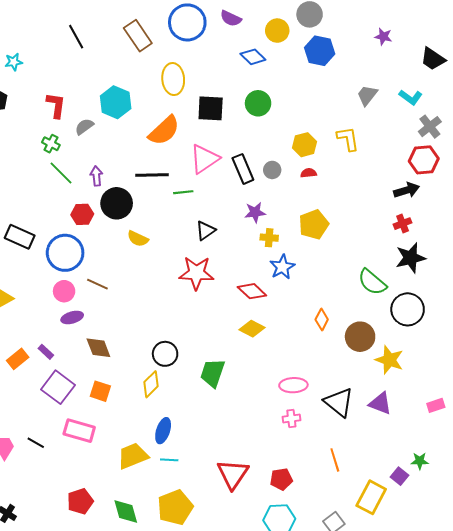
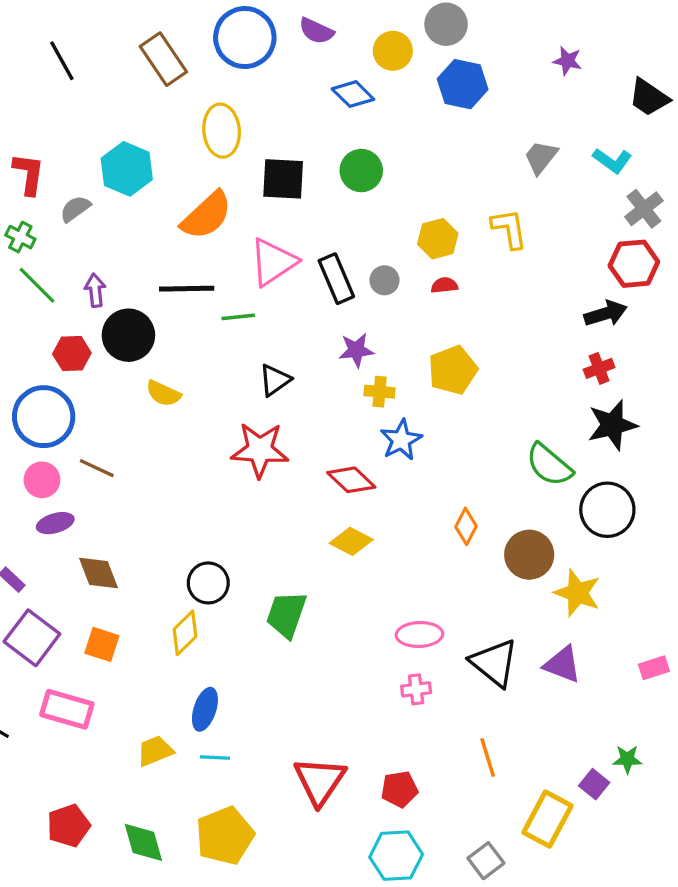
yellow trapezoid: (133, 456) -> (155, 751), size x0.7

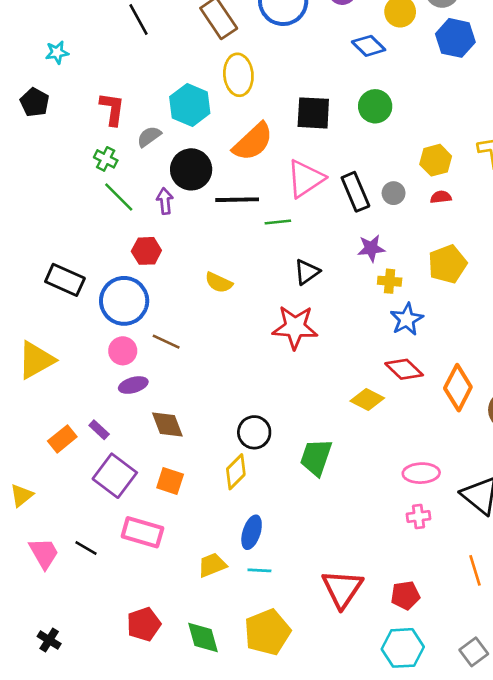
yellow ellipse: (222, 131) -> (238, 75), moved
black circle: (128, 335) -> (191, 169), moved
red diamond: (351, 480) -> (404, 369), moved
orange diamond: (466, 526) -> (458, 388), size x1.6

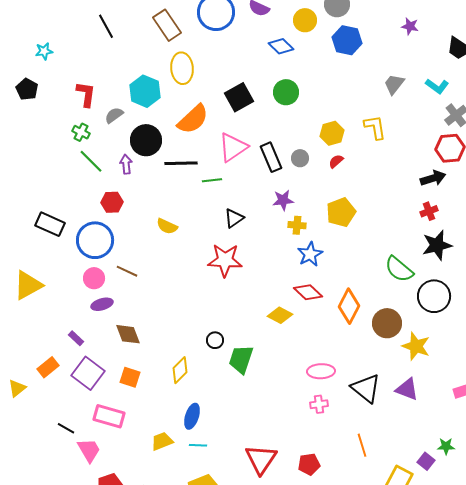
black square: (313, 113) -> (239, 97), turned -32
red semicircle: (441, 197) -> (336, 161), turned -35
black circle: (254, 432) -> (215, 340), moved, size x0.7
orange rectangle: (62, 439) -> (48, 367), moved
pink trapezoid: (44, 553) -> (89, 450), moved

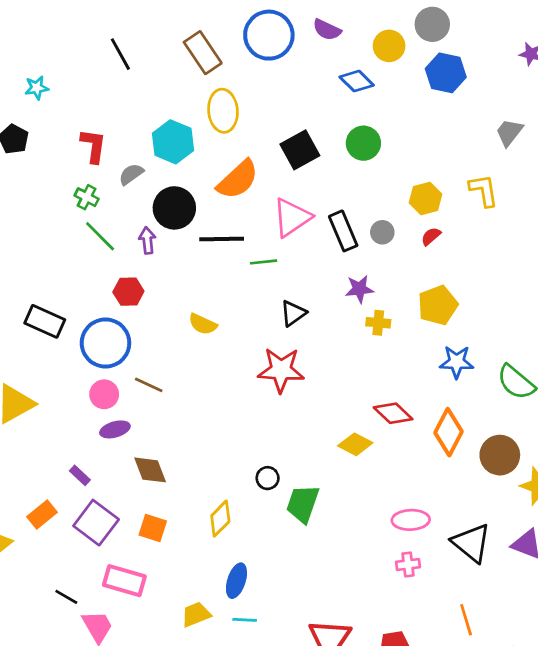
blue star: (310, 254) -> (457, 362), moved, turned 30

